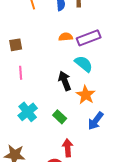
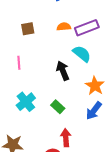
brown square: (16, 45) -> (28, 29), moved
orange star: (86, 95) -> (95, 86), moved

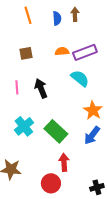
black arrow: (63, 71) -> (41, 88), moved
green rectangle: (58, 107) -> (56, 131), size x1.6

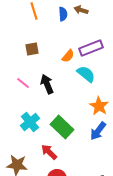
brown arrow: (75, 14) -> (81, 10), turned -72
orange semicircle: (62, 51) -> (68, 56), moved, turned 136
pink line: (17, 87) -> (23, 83), turned -48
red arrow: (64, 162) -> (49, 152), moved, turned -42

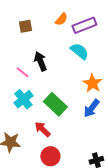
orange semicircle: (68, 56) -> (61, 19), moved
pink line: (23, 83) -> (22, 72), moved

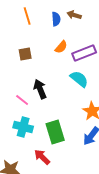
cyan cross: (23, 99) -> (23, 127), turned -36
green rectangle: (55, 104) -> (55, 132), turned 30

